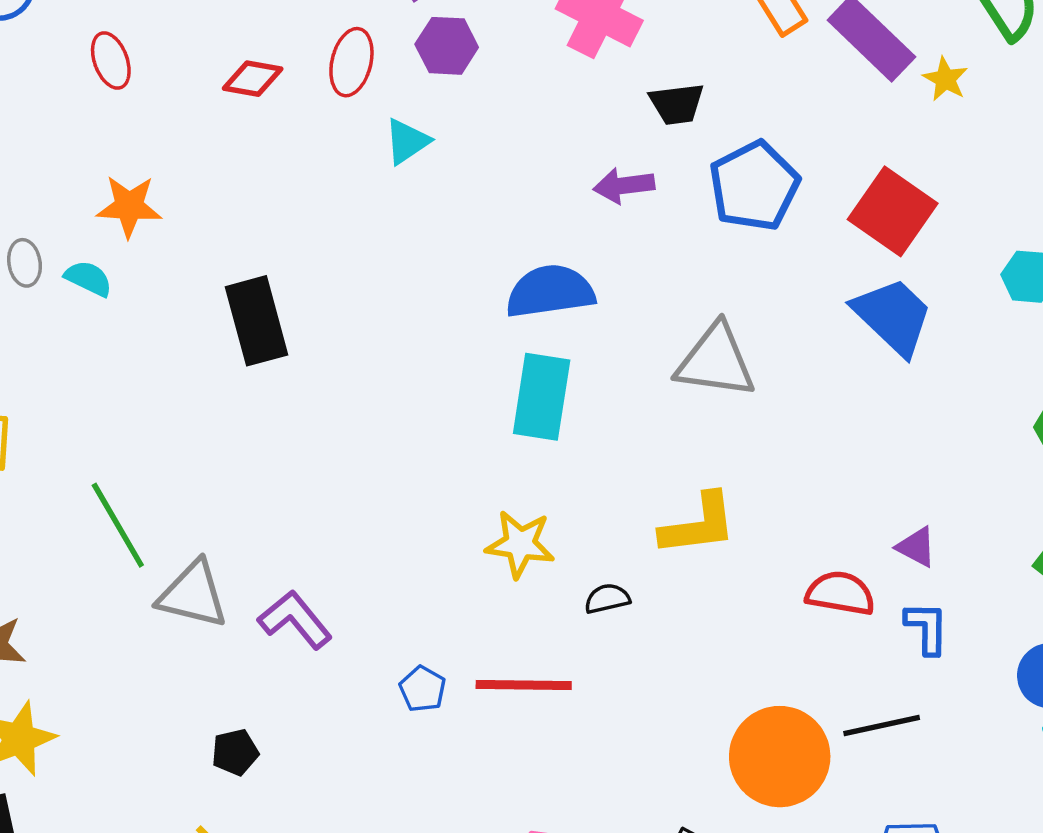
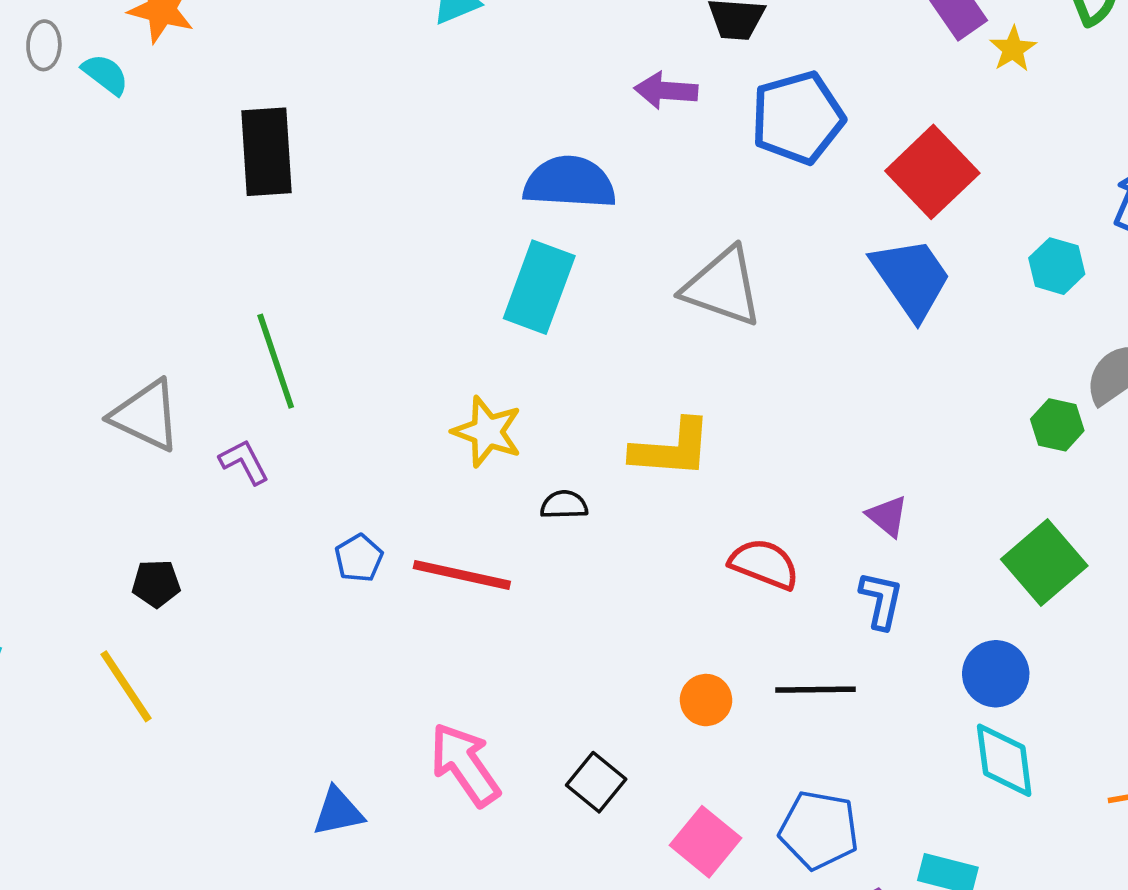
green line: (118, 525) -> (276, 361), moved
red semicircle: (840, 593) -> (764, 564), moved
purple L-shape: (295, 620) -> (244, 462), size x0.7
orange circle: (780, 757) -> (706, 700), size x0.5

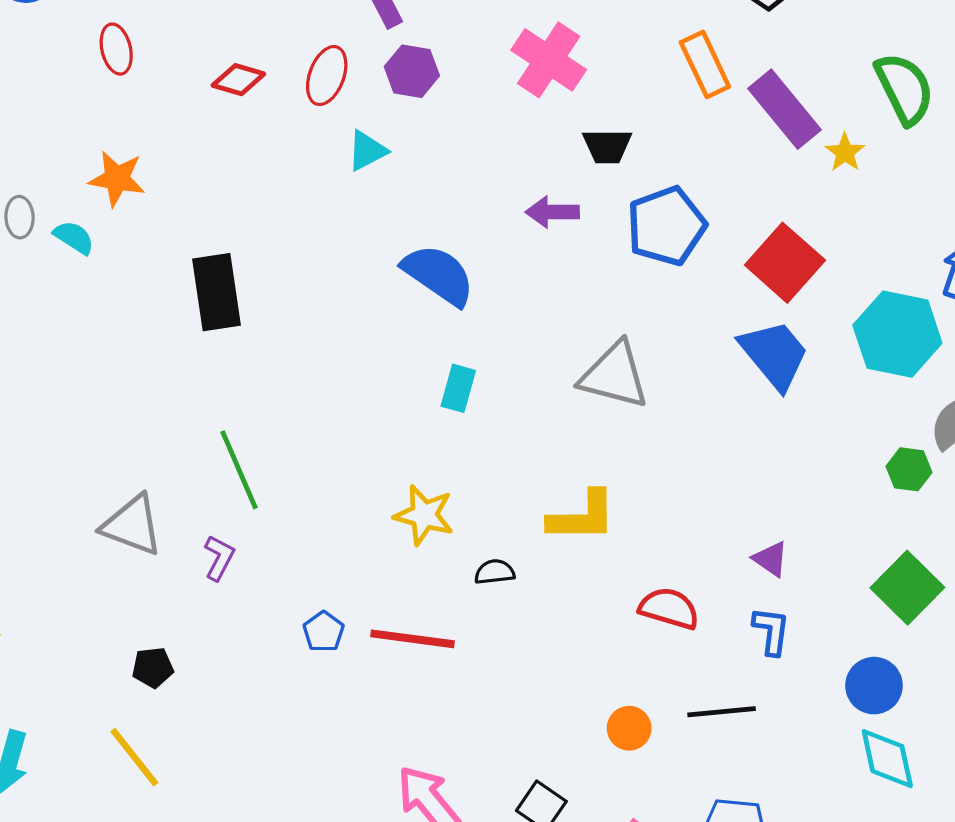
blue semicircle: (570, 182) -> (439, 275), moved, turned 36
cyan hexagon: (1057, 266) -> (897, 334), size x1.8
cyan rectangle: (539, 287) -> (458, 388), size x0.6
purple L-shape: (244, 462) -> (219, 558), turned 60

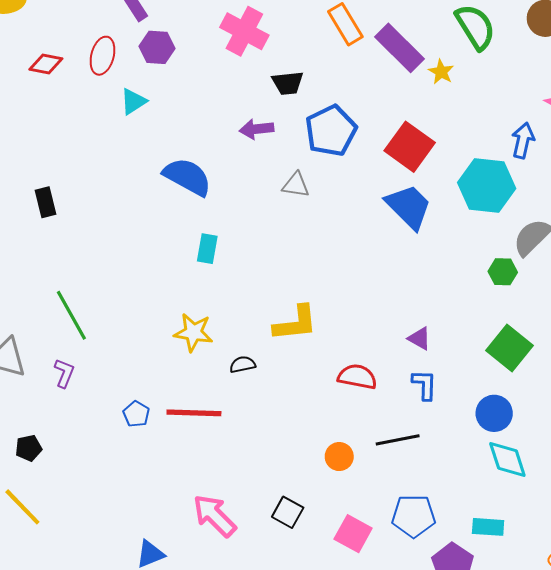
black rectangle: (217, 292) -> (45, 202), size x0.6
gray triangle: (614, 375) -> (296, 185), moved, size x0.6

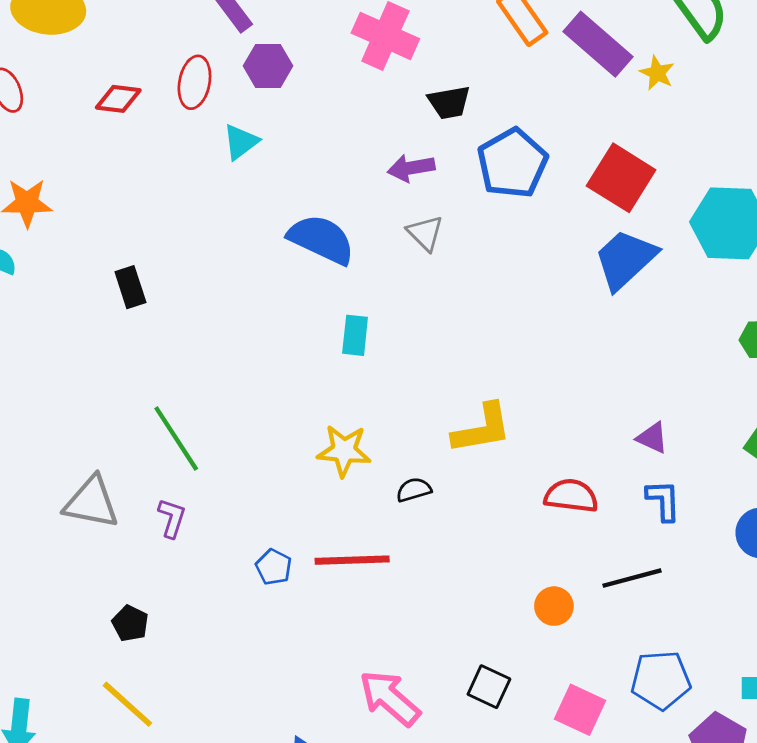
gray triangle: (296, 185) -> (425, 233), moved, turned 40
blue trapezoid: (409, 207) -> (625, 259), turned -84
black pentagon: (29, 448) -> (130, 623), turned -30

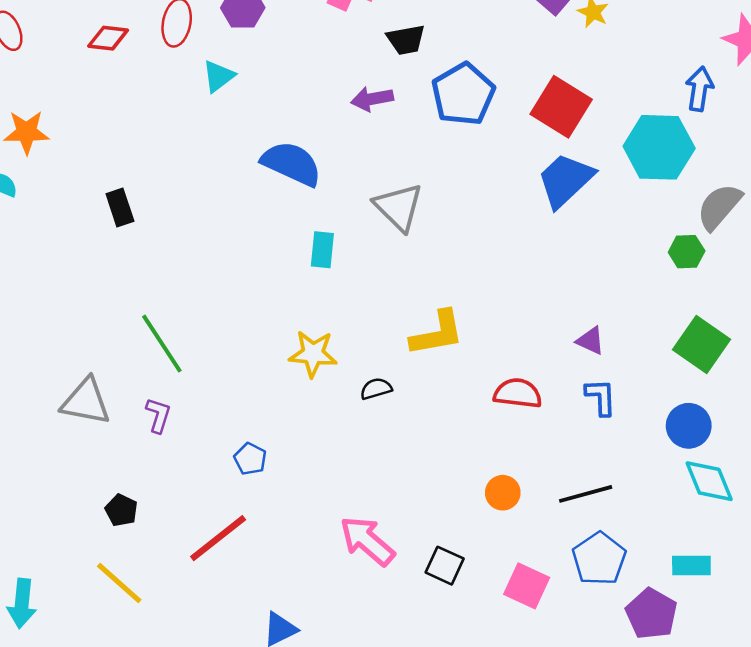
gray triangle: (425, 233) -> (399, 207), moved, size x1.5
red line: (352, 560) -> (218, 538), moved, turned -36
black line: (632, 578) -> (586, 494), moved
blue pentagon: (661, 680) -> (599, 559), turned -30
pink arrow: (390, 698) -> (367, 541), moved

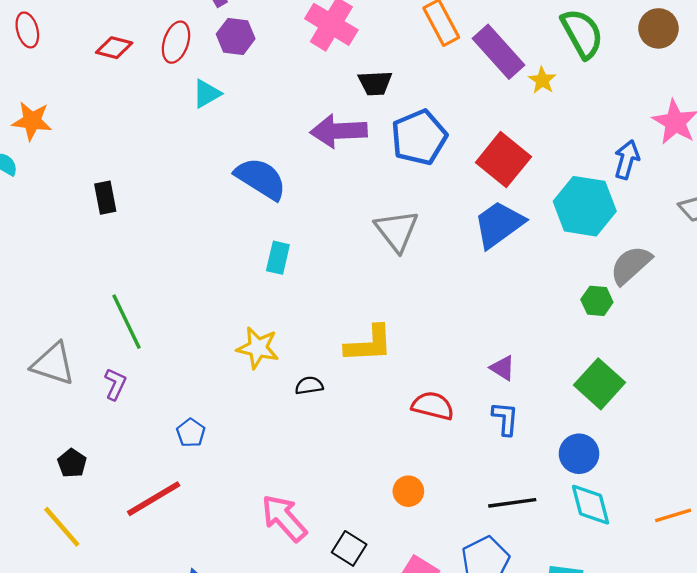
purple arrow: (372, 99) -> (339, 131), size x1.5
gray triangle: (399, 207) -> (397, 231), moved
black line: (586, 494) -> (512, 503), moved

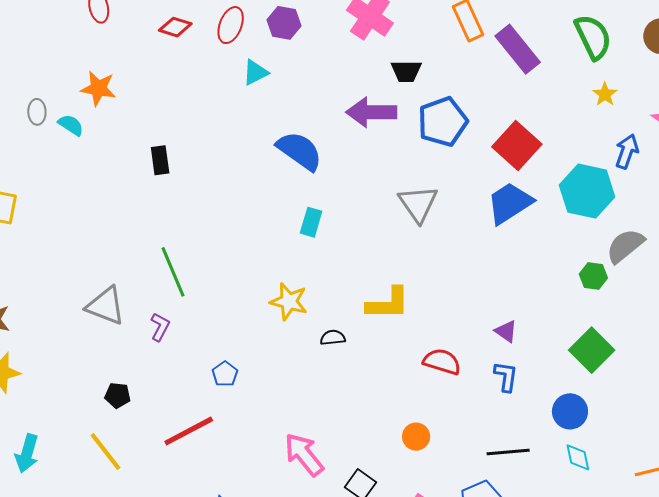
yellow star: (542, 80) -> (605, 94), moved
black pentagon: (72, 463) -> (118, 395), turned -30
cyan diamond: (591, 505) -> (578, 457), size x0.7

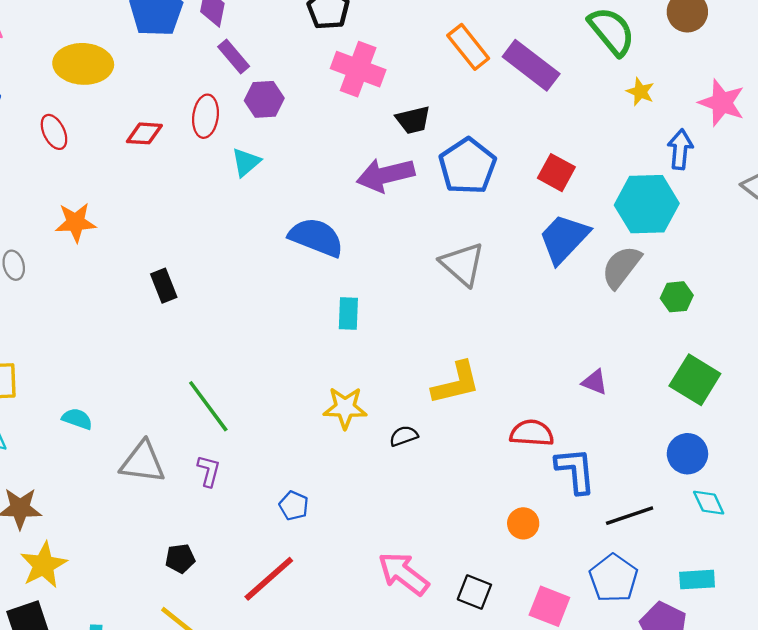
cyan semicircle: (71, 125) -> (77, 419), moved
red square: (517, 146) -> (556, 173), size x0.7
gray semicircle: (625, 246) -> (621, 267), moved
blue L-shape: (506, 376) -> (575, 470), moved, size x1.4

